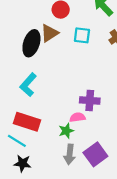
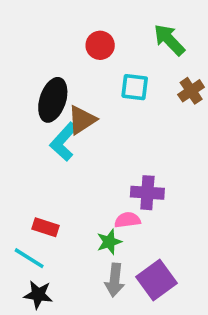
brown triangle: (49, 33) -> (82, 120), moved
cyan L-shape: (28, 85) -> (64, 142), moved
red rectangle: (27, 122) -> (45, 227), size x0.6

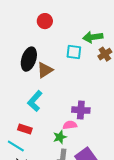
green arrow: (169, 40) -> (93, 37), moved, turned -54
red circle: (100, 45) -> (45, 21), moved
cyan L-shape: (64, 142) -> (35, 101), moved

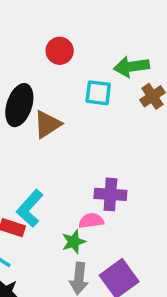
red circle: (45, 21) -> (60, 51), moved
cyan L-shape: (35, 101) -> (30, 208), moved

